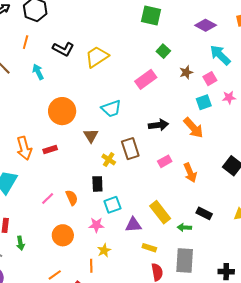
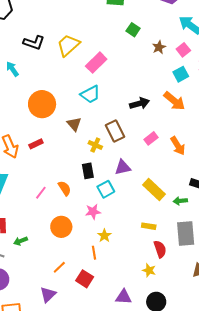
pink rectangle: (146, 79) -> (96, 63), moved
purple triangle: (133, 225) -> (123, 167), moved
green arrow: (20, 243) -> (20, 241), turned 88

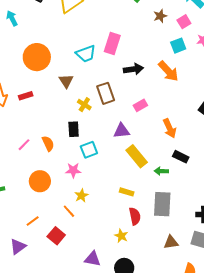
pink rectangle: (96, 63) -> (112, 43), moved, turned -35
orange arrow: (178, 146) -> (170, 128), moved
purple triangle: (123, 167) -> (121, 131), moved
orange line: (94, 253) -> (69, 211), turned -40

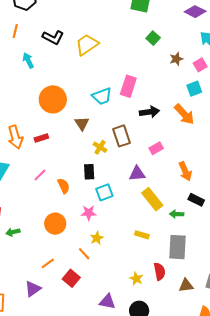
pink line: (24, 145) -> (40, 175), moved
red semicircle: (135, 216) -> (160, 271), moved

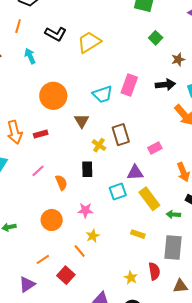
black arrow: (149, 112) -> (165, 85), moved
cyan square: (104, 192) -> (118, 192), moved

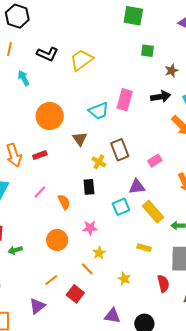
green square: (156, 38) -> (147, 51), turned -32
yellow star: (131, 278) -> (124, 279), moved

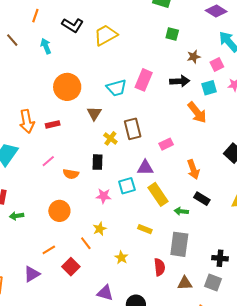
orange semicircle: (64, 202) -> (71, 174), turned 119
pink star: (90, 228) -> (104, 196), moved

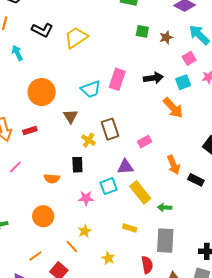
brown star: (194, 57) -> (166, 37), moved
pink line: (48, 161) -> (15, 167), moved
black rectangle: (202, 199) -> (196, 180), moved

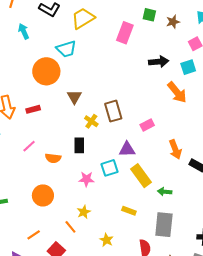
pink rectangle: (117, 79) -> (125, 33), moved
cyan trapezoid: (91, 89) -> (66, 49), moved
pink line: (15, 167) -> (29, 146), moved

